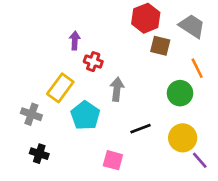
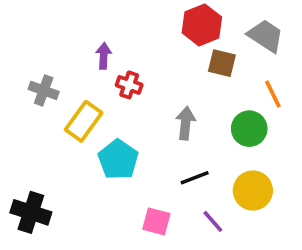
gray arrow: (117, 89) -> (186, 123), moved
gray cross: (31, 114) -> (44, 90), moved
black cross: (39, 154) -> (31, 212), moved, size x1.5
purple line: (200, 160) -> (213, 221), moved

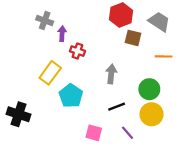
gray cross: (44, 90) -> (45, 20), moved
orange line: (273, 94) -> (164, 56), turned -63
green circle: (249, 129) -> (149, 89), moved
black cross: (31, 212) -> (19, 114), moved

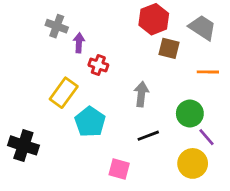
yellow circle: (152, 114) -> (193, 163), moved
purple line: (128, 133) -> (206, 137), moved

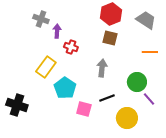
brown square: (169, 48) -> (110, 38), moved
yellow circle: (193, 163) -> (127, 118), moved
pink square: (119, 169) -> (84, 109), moved

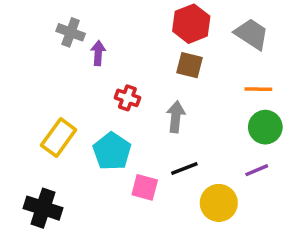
red cross: (71, 47) -> (127, 98), moved
yellow rectangle: (46, 67) -> (59, 137), moved
green circle: (137, 82) -> (265, 127), moved
purple line: (149, 99) -> (257, 170), turned -72
black cross: (17, 105) -> (43, 208), moved

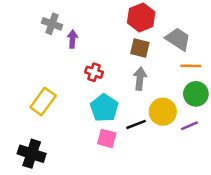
gray trapezoid: (252, 34) -> (178, 39), moved
gray arrow: (176, 117) -> (140, 79), moved
cyan pentagon: (112, 151) -> (104, 108), moved
yellow circle: (219, 203) -> (163, 112), moved

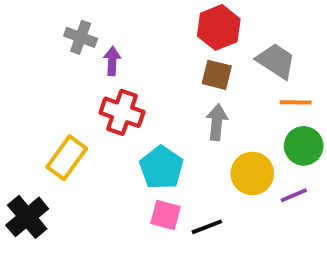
red cross: (94, 72) -> (122, 112), moved, size x1.5
black line: (136, 124) -> (207, 227), moved
black cross: (32, 154) -> (27, 217), moved, turned 32

